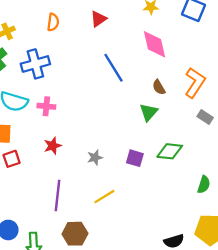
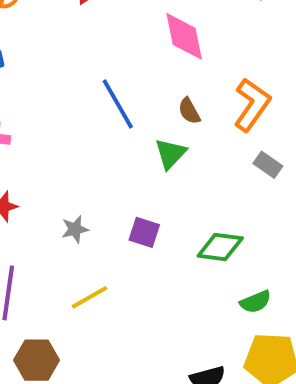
blue line: (113, 68) -> (118, 104), moved
green diamond: (170, 151) -> (220, 247), moved
green semicircle: (204, 185) -> (256, 302), moved, turned 48

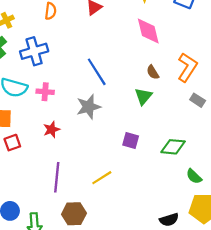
blue line: (118, 104) -> (97, 72), moved
gray star: (75, 229) -> (88, 107), moved, size x1.6
green semicircle: (256, 302) -> (194, 176), turned 70

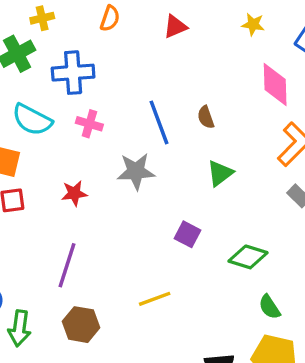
pink diamond: (148, 31) -> (275, 84), moved
brown semicircle: (153, 72) -> (206, 117), moved
pink cross: (45, 92) -> (89, 124), moved
yellow line: (102, 178) -> (155, 299), moved

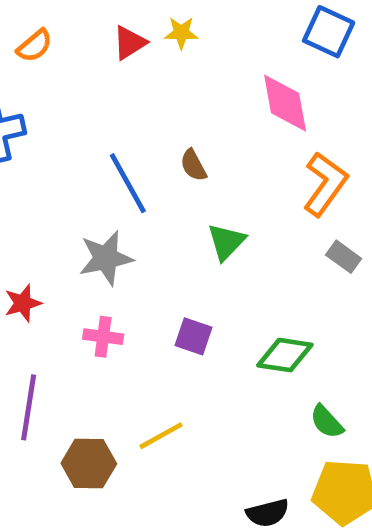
orange semicircle: (110, 18) -> (35, 46), turned 40
yellow star: (253, 24) -> (181, 33), moved
pink cross: (89, 124) -> (103, 337), moved
brown hexagon: (81, 325) -> (89, 464), moved

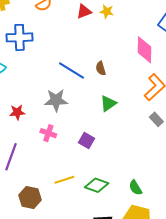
blue line: (128, 183) -> (72, 70), turned -40
green diamond: (285, 355) -> (97, 185), moved
brown hexagon: (89, 464) -> (30, 198), moved

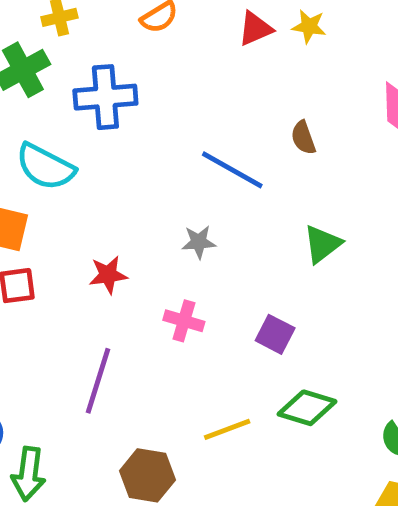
brown semicircle: (101, 68) -> (303, 138), moved
gray star: (56, 100) -> (199, 242), size x0.6
green diamond: (97, 185) -> (307, 408), moved

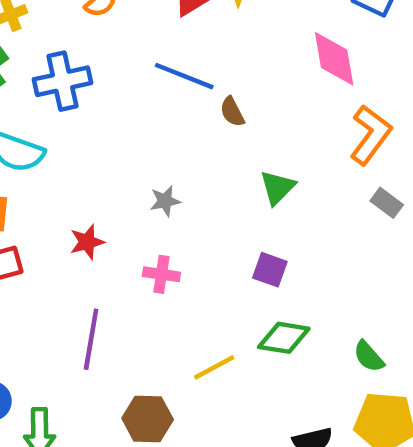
brown semicircle: (303, 138) -> (232, 112), moved
blue line: (232, 170) -> (184, 76), moved
purple square: (275, 334) -> (270, 270), moved

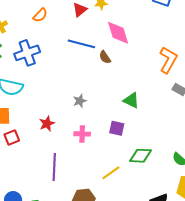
pink diamond: (334, 59) -> (118, 33), moved
green triangle: (277, 187) -> (131, 100), moved, turned -42
purple square: (270, 270) -> (117, 128), moved

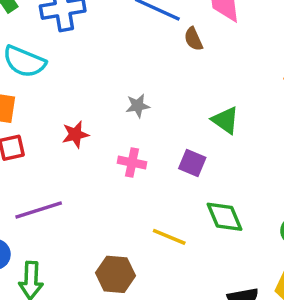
green diamond: (140, 156) -> (225, 217), turned 55
purple line: (54, 167) -> (39, 210), moved, turned 60
yellow line: (111, 173) -> (169, 237), turned 48

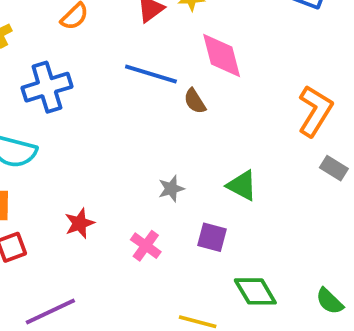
gray star: (138, 106) -> (171, 189), moved
pink cross: (132, 163) -> (146, 246), turned 32

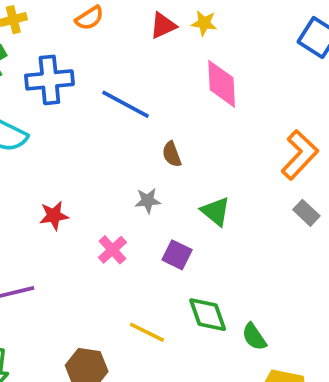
blue line: (151, 74) -> (126, 104), moved
brown semicircle: (195, 101) -> (172, 154), moved
green semicircle: (330, 301) -> (254, 337), moved

